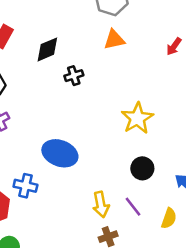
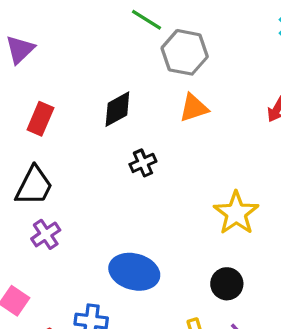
black diamond: (47, 49) -> (117, 109), moved
black circle: (142, 168) -> (227, 284), moved

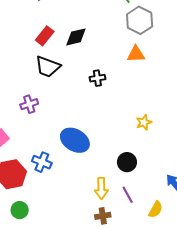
black diamond: (117, 109) -> (76, 37), moved
black trapezoid: (34, 186) -> (48, 67), moved, turned 68
yellow star: (236, 213) -> (144, 122), size x0.6

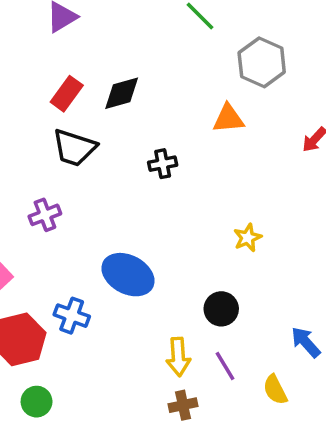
gray hexagon: (140, 20) -> (262, 62), moved
yellow semicircle: (156, 209) -> (275, 390), turned 126

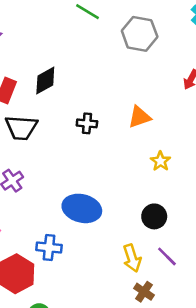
orange triangle: (228, 119) -> (139, 117), moved
black cross: (163, 164) -> (87, 123), turned 30
brown cross: (183, 405) -> (144, 292), turned -30

